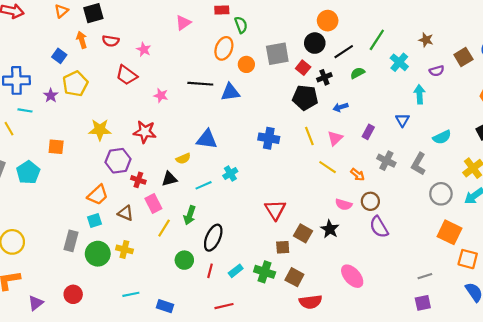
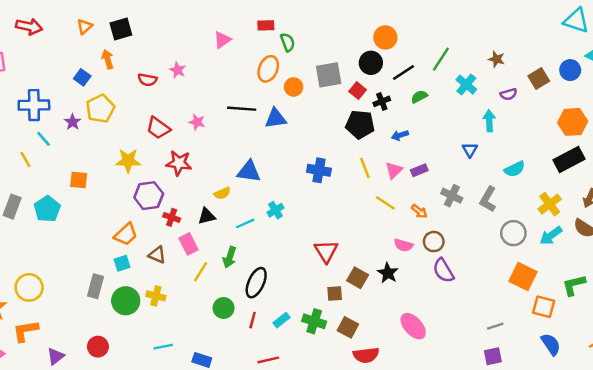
red semicircle: (111, 41) -> (147, 80), moved
red trapezoid: (127, 75) -> (158, 128), moved
cyan line: (25, 110) -> (44, 139), turned 40
purple rectangle: (368, 132) -> (419, 170), moved, turned 40

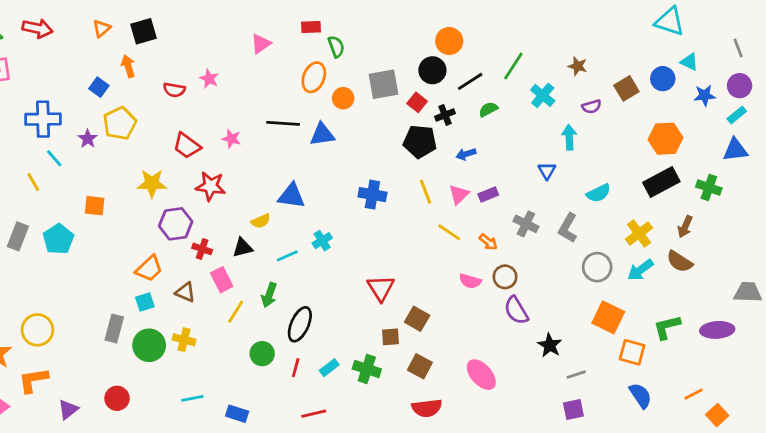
black star: (388, 273) -> (550, 345), moved
brown square: (348, 327) -> (420, 366), moved

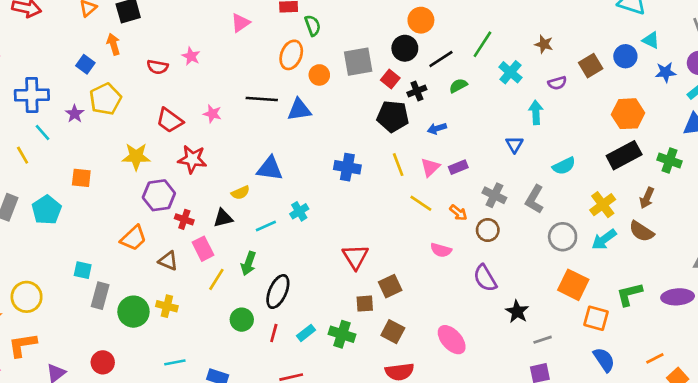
brown circle: (505, 277) -> (488, 230), moved
cyan square: (145, 302) -> (83, 270), moved, turned 30
brown square: (417, 319) -> (390, 286), turned 35

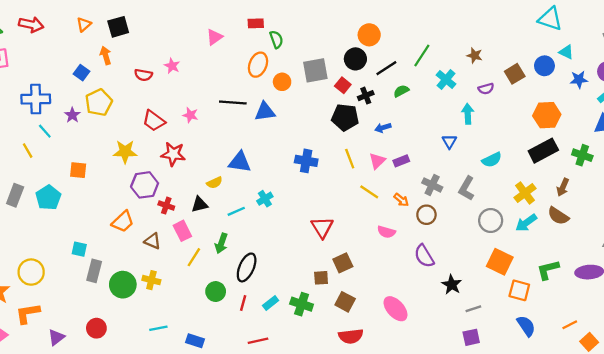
red triangle: (355, 257) -> (322, 227), moved

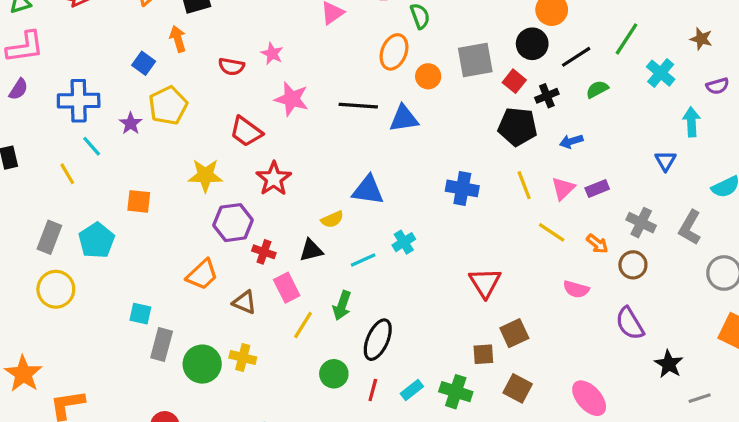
pink star: (190, 115) -> (292, 99), moved, size x1.5
red star: (173, 154) -> (274, 179), turned 30
yellow circle: (31, 272) -> (56, 289), moved

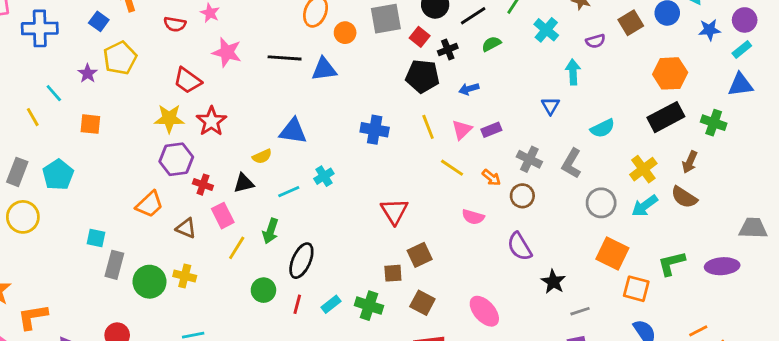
blue cross: (79, 101) -> (40, 28), moved
yellow star: (205, 175) -> (169, 118), moved
orange square: (139, 201) -> (90, 124), moved

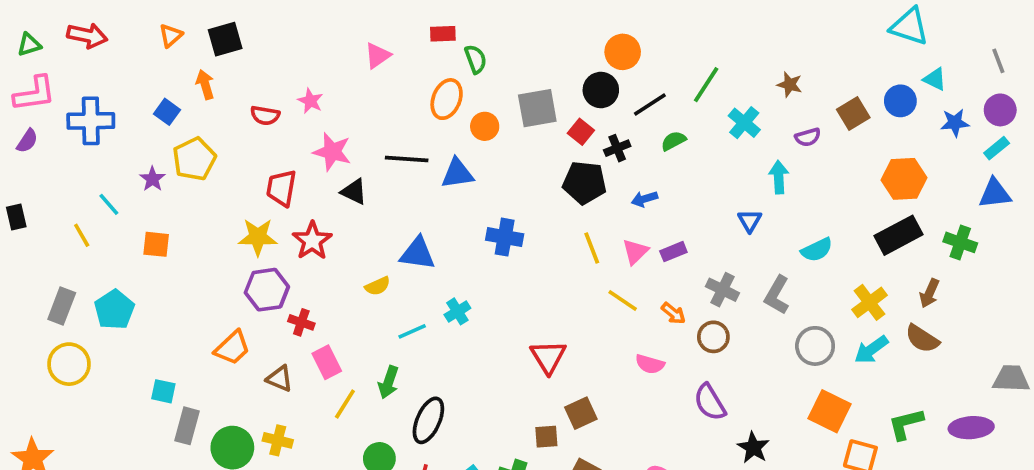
red trapezoid: (187, 80) -> (281, 188), turned 64
blue cross: (375, 130) -> (505, 237), moved
black triangle: (244, 183) -> (354, 192), moved, turned 40

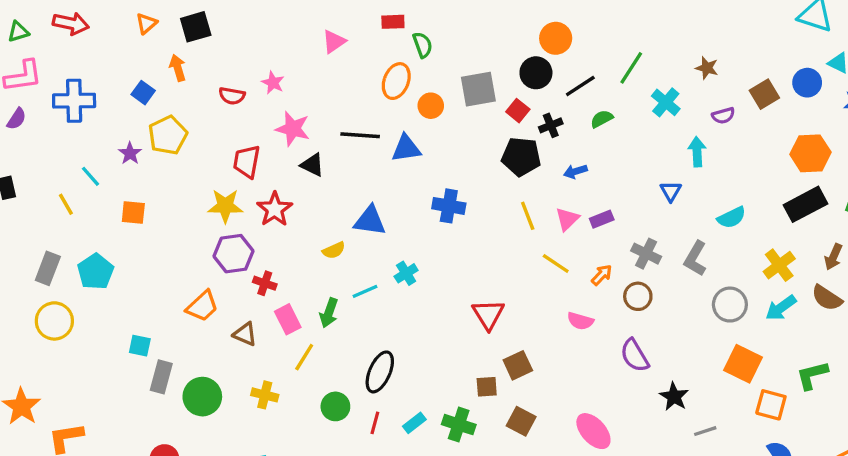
orange arrow: (673, 313) -> (602, 275), turned -85
green arrow: (388, 382) -> (329, 313), moved
yellow cross: (278, 440) -> (265, 395), moved

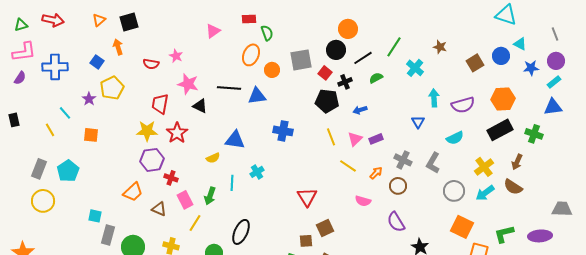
purple semicircle: (723, 116) -> (463, 105), moved, size x1.6
cyan line: (365, 291) -> (232, 183), turned -63

